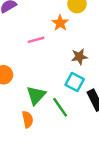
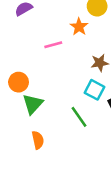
green triangle: (36, 95) -> (33, 104), moved
orange semicircle: (28, 119) -> (38, 140), moved

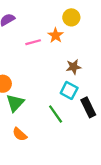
pink line: (53, 45) -> (33, 42), moved
orange semicircle: (38, 140) -> (20, 134), turned 144

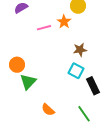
green line: (56, 114) -> (84, 114), moved
orange semicircle: (20, 134) -> (48, 110), moved

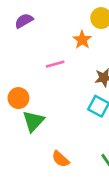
pink line: (44, 28) -> (55, 64), moved

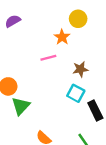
pink line: (55, 64) -> (48, 58), moved

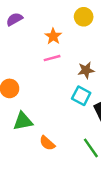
orange star: (62, 37) -> (53, 36), moved
green triangle: (21, 106) -> (23, 121), moved, turned 36

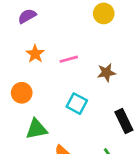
orange star: (53, 36) -> (35, 54), moved
cyan square: (81, 96) -> (77, 104), moved

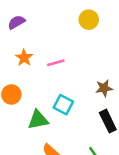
brown star: (106, 73) -> (104, 88), moved
green triangle: (36, 129) -> (38, 120), moved

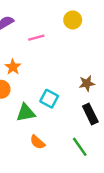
orange star: (24, 58) -> (13, 67), moved
pink line: (56, 63) -> (36, 38), moved

